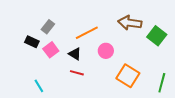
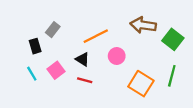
black rectangle: (32, 42) -> (35, 46), turned 48
pink square: (51, 50) -> (56, 70), moved
green line: (162, 83) -> (172, 76), moved
cyan line: (39, 86) -> (32, 74), moved

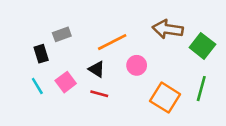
gray rectangle: (53, 30) -> (62, 34), turned 32

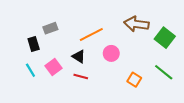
green line: (201, 89) -> (164, 72), turned -66
orange square: (165, 98) -> (134, 80), size x0.6

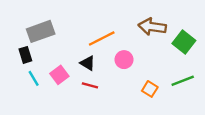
gray rectangle: (50, 28) -> (41, 31), moved, size x1.6
black rectangle: (34, 44) -> (25, 55), moved
green line: (164, 72) -> (183, 81), turned -60

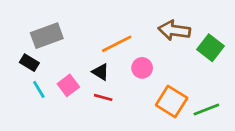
black rectangle: (25, 55) -> (29, 63), turned -42
green line: (183, 81) -> (206, 109), moved
orange square: (150, 89) -> (172, 101), size x1.6

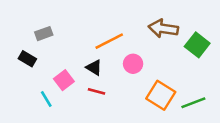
gray rectangle: (47, 36) -> (44, 34), size x0.6
cyan line: (39, 89) -> (46, 99), moved

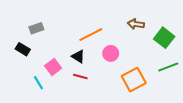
brown arrow: (163, 29) -> (136, 24), size x0.7
orange square: (161, 95) -> (134, 80), turned 30
green line: (193, 103) -> (168, 67), moved

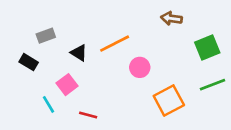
brown arrow: (136, 24) -> (171, 18), moved
green square: (164, 38) -> (207, 48), turned 30
black triangle: (78, 57) -> (79, 53), moved
red line: (80, 76) -> (88, 115), moved

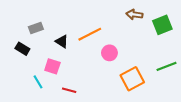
green square: (207, 48) -> (162, 25), moved
pink square: (67, 85) -> (52, 66), turned -35

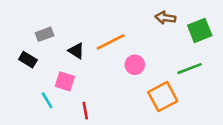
green line: (166, 66) -> (189, 69), moved
red line: (69, 90) -> (85, 111), turned 64

